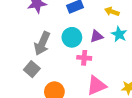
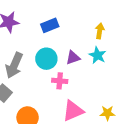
yellow arrow: (112, 12) -> (100, 31), moved, turned 80

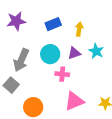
yellow arrow: (100, 31) -> (79, 29), moved

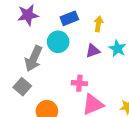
cyan circle: (50, 54) -> (58, 42), moved
pink cross: (62, 74) -> (79, 83), moved

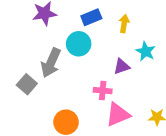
purple triangle: (93, 51) -> (122, 67), moved
gray square: (22, 87) -> (27, 84), moved

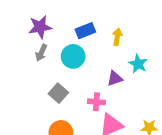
gray arrow: (51, 63) -> (41, 53), moved, size x0.6
gray square: (27, 84) -> (58, 93), moved

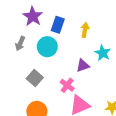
purple star: (40, 27) -> (33, 16), moved, turned -30
blue rectangle: (85, 31) -> (58, 25), turned -49
pink cross: (96, 102) -> (67, 85), turned 32

